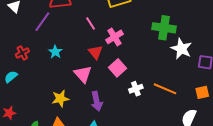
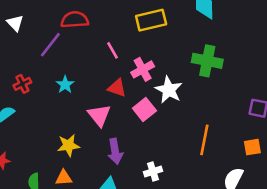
white star: (181, 49) -> (169, 90), moved
red triangle: (95, 52) -> (117, 88), turned -35
white cross: (136, 89) -> (153, 172), moved
orange line: (165, 89) -> (204, 140), turned 75

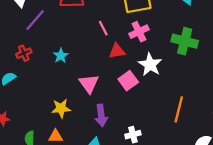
purple line: (50, 45) -> (35, 20), moved
pink cross: (143, 69) -> (139, 32), moved
red triangle: (117, 88) -> (117, 51), moved, turned -30

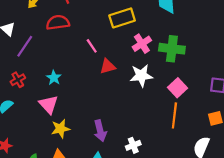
pink cross: (139, 32) -> (142, 44), moved
white star: (150, 65) -> (141, 76), turned -30
pink square: (128, 81) -> (178, 88), moved
pink triangle: (89, 84) -> (49, 104), moved

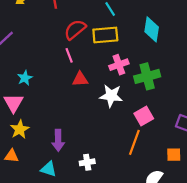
red semicircle: (58, 23) -> (75, 30), moved, turned -45
green cross: (172, 49) -> (147, 76), turned -35
yellow star: (60, 129) -> (20, 129), turned -30

